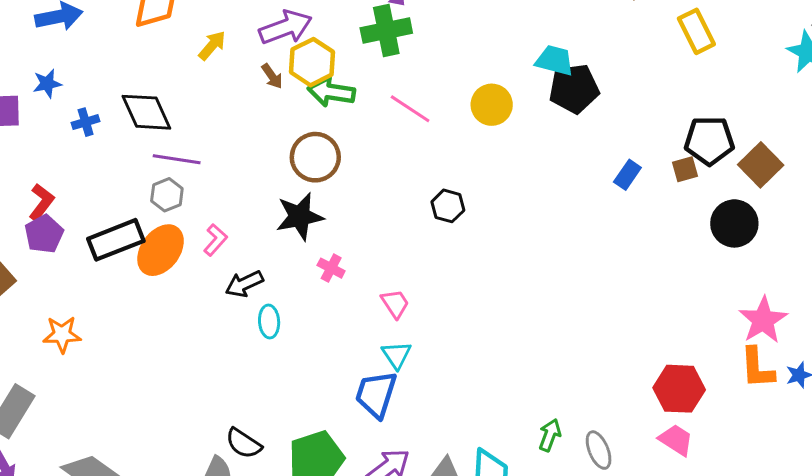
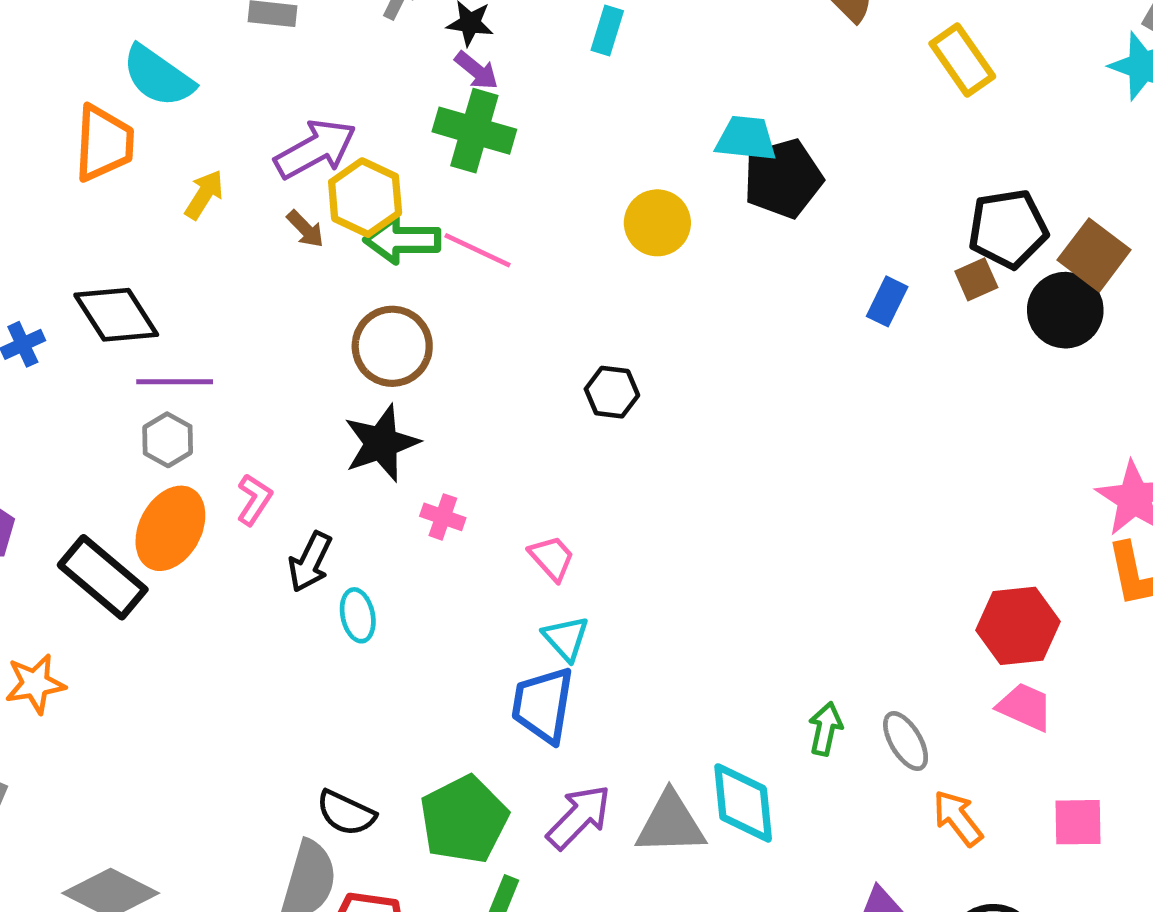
green cross: (386, 30) -> (474, 131), turned 36
pink line: (410, 109) -> (477, 250), moved
black circle: (734, 223) -> (1065, 310), moved
black rectangle: (116, 240) -> (103, 577), moved, turned 70
black arrow: (244, 284) -> (310, 562), turned -30

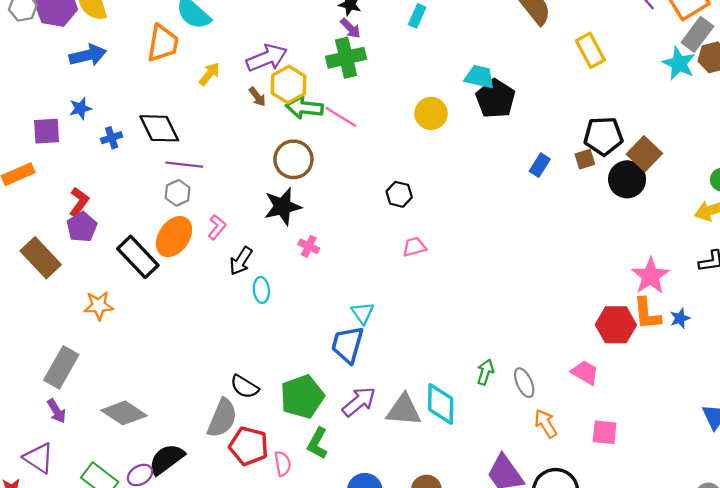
green cross: (474, 131) -> (346, 58), turned -36
black pentagon: (783, 178) -> (495, 99), turned -30
pink trapezoid: (552, 558) -> (414, 247), moved, turned -70
red hexagon: (1018, 626) -> (616, 325), moved

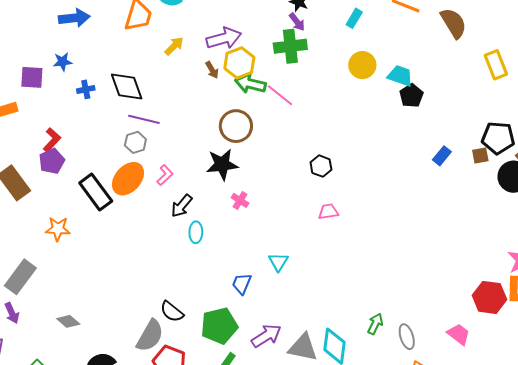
black pentagon: (495, 99) -> (411, 96), size x0.7
yellow circle: (431, 113) -> (362, 65), moved
blue trapezoid: (348, 345) -> (242, 284), moved, size x0.7
gray diamond: (124, 413) -> (68, 321), size x0.6

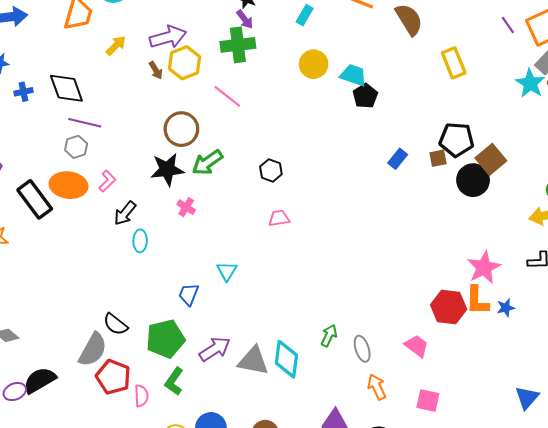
green arrow: (250, 84) -> (207, 162), moved, turned -48
orange ellipse: (128, 179) -> (69, 185), turned 56

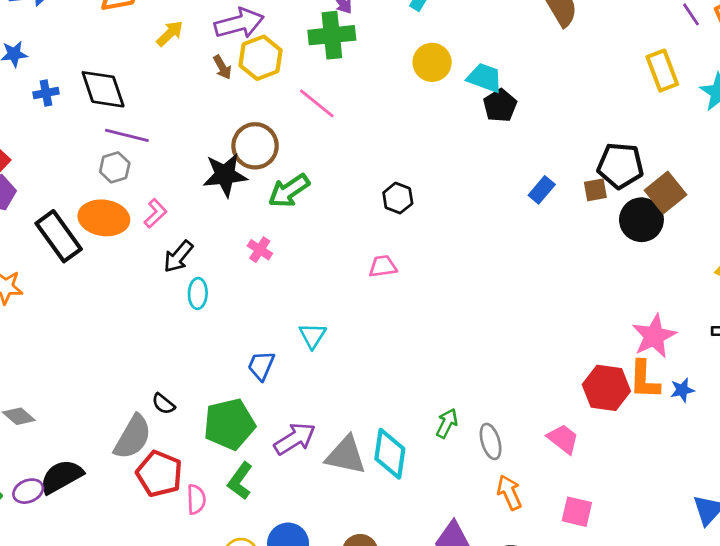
yellow rectangle: (454, 63) -> (662, 71), moved
black star: (167, 169) -> (225, 175), moved
black hexagon: (271, 170) -> (398, 198), moved
black semicircle: (115, 324) -> (163, 404), size x0.7

